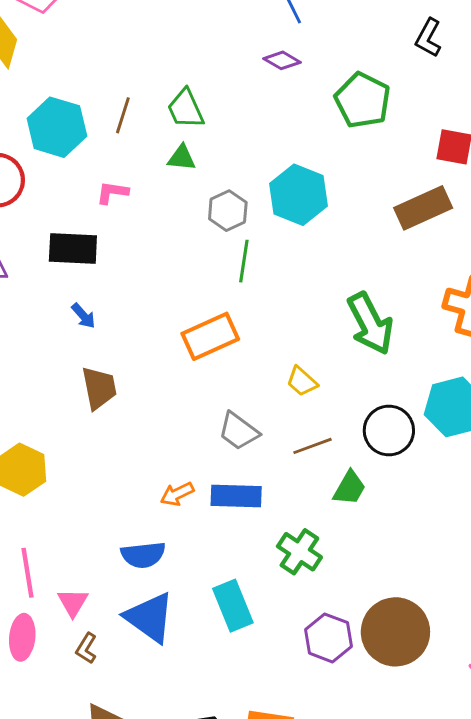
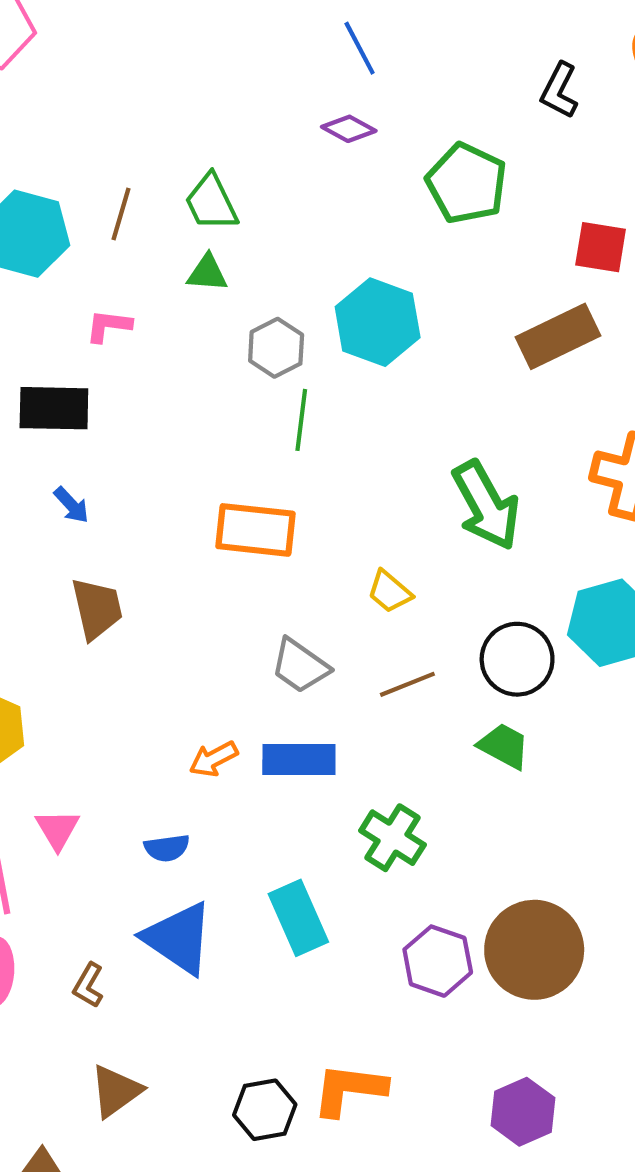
orange rectangle: (210, 336) -> (255, 530), turned 32
green trapezoid: (349, 488) -> (504, 746), moved, turned -90
blue semicircle: (143, 555) -> (167, 848), size x0.7
pink triangle: (73, 602) -> (57, 829), moved

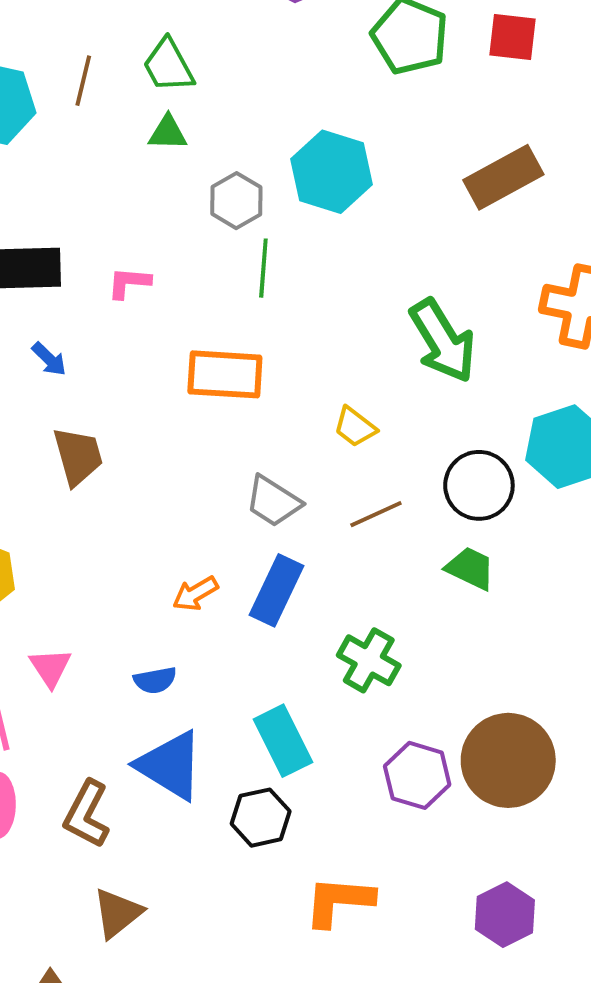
red square: (601, 247) -> (513, 37), moved
pink L-shape: (109, 326) -> (129, 283), moved
blue rectangle: (299, 760) -> (276, 590), turned -62
brown L-shape: (88, 985) -> (87, 814), size x1.6
black hexagon: (265, 1110) -> (261, 818), moved

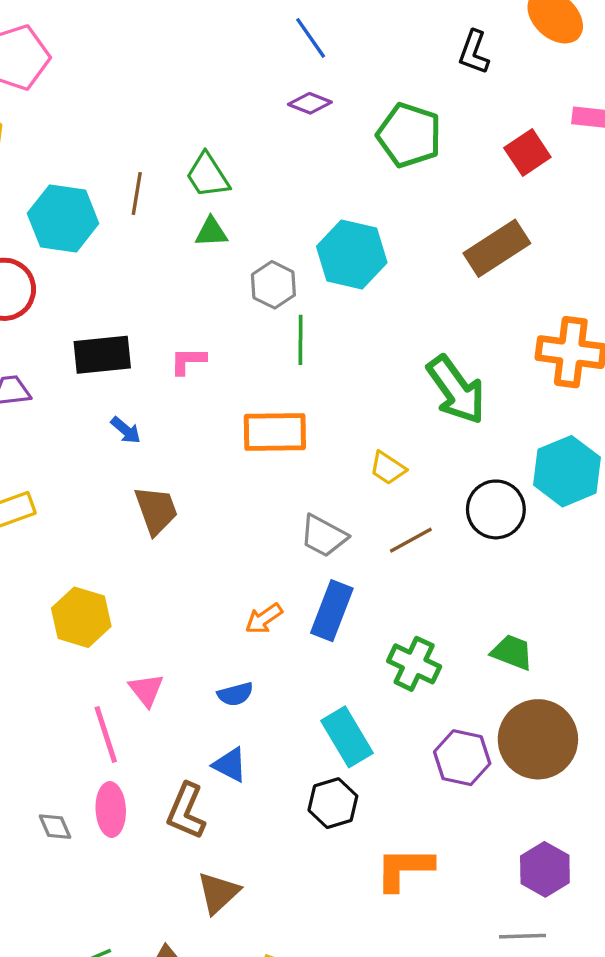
red square: (513, 37) -> (527, 152), moved, turned -36
green trapezoid: (470, 568) -> (512, 652), moved
blue triangle: (170, 765) -> (230, 765), moved, size x0.6

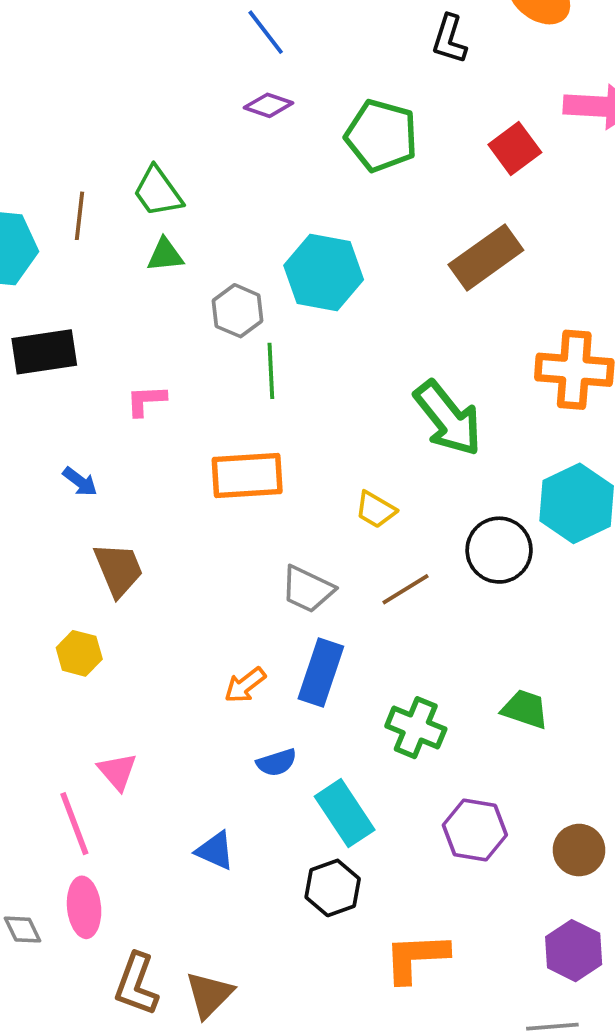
black rectangle: (102, 355) -> (44, 352), moved
yellow hexagon: (81, 617) -> (79, 653), moved, size x0.7
blue semicircle: (235, 694) -> (277, 762), moved
brown circle: (538, 739) -> (579, 850), moved, size x0.6
brown L-shape: (186, 811) -> (136, 984), moved

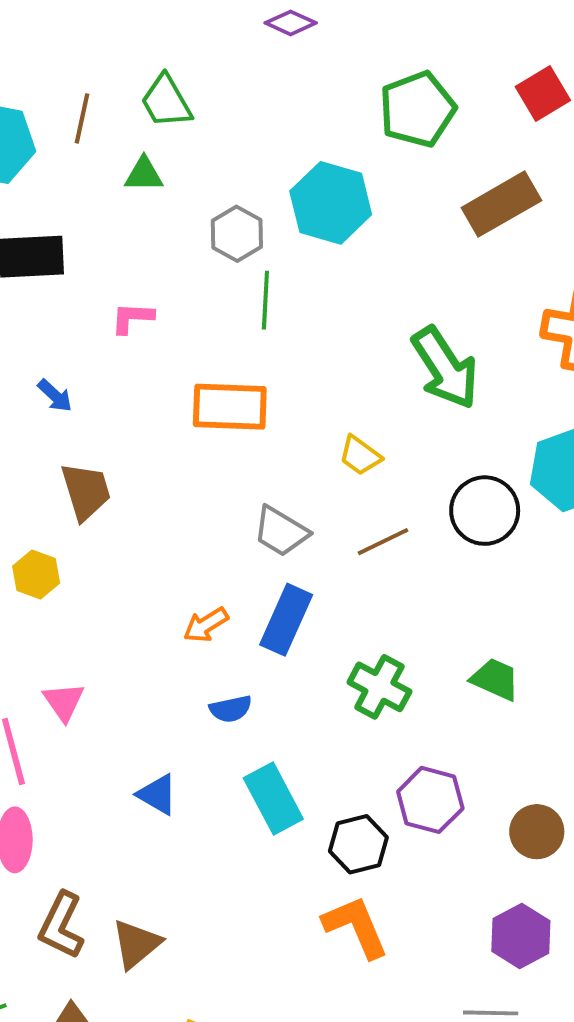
green pentagon: (381, 136) -> (417, 109), moved, turned 30
green triangle: (165, 255) -> (144, 174), moved
cyan rectangle: (345, 813) -> (273, 798), moved
black hexagon: (333, 888) -> (358, 844), moved
orange L-shape: (416, 958) -> (356, 927), turned 64

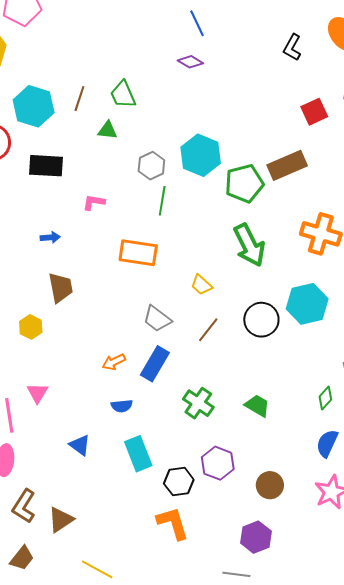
green pentagon: (417, 109) -> (244, 183), moved
blue arrow: (55, 396) -> (50, 237), turned -54
brown line: (383, 542) -> (208, 330), turned -32

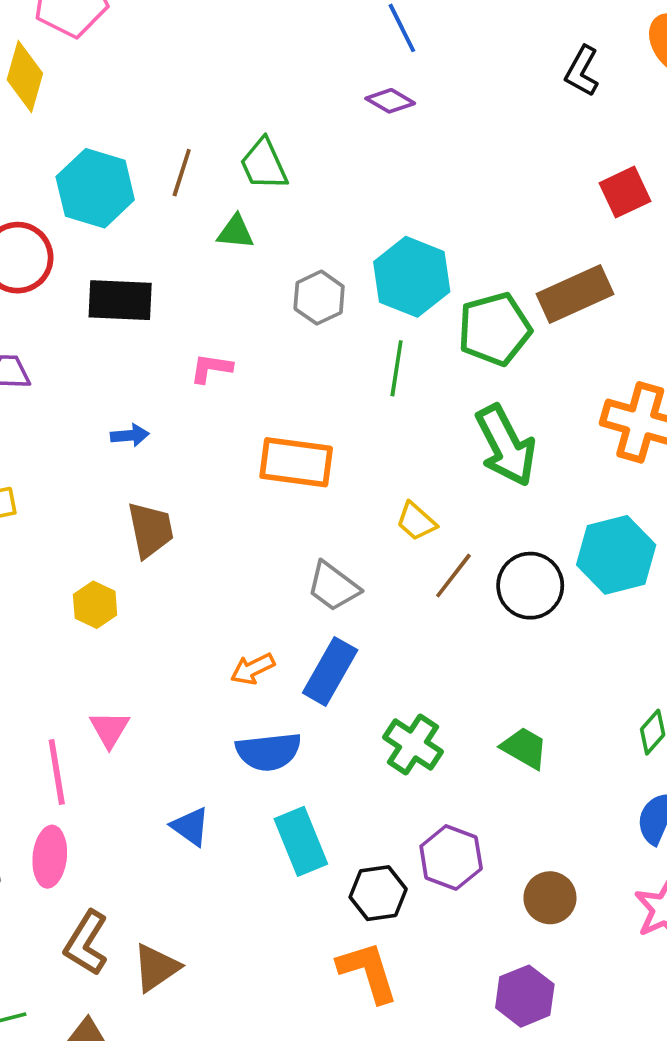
green line: (162, 201) -> (397, 368), moved
brown line: (208, 330) -> (453, 576), moved
blue semicircle: (122, 406) -> (269, 752), size x1.6

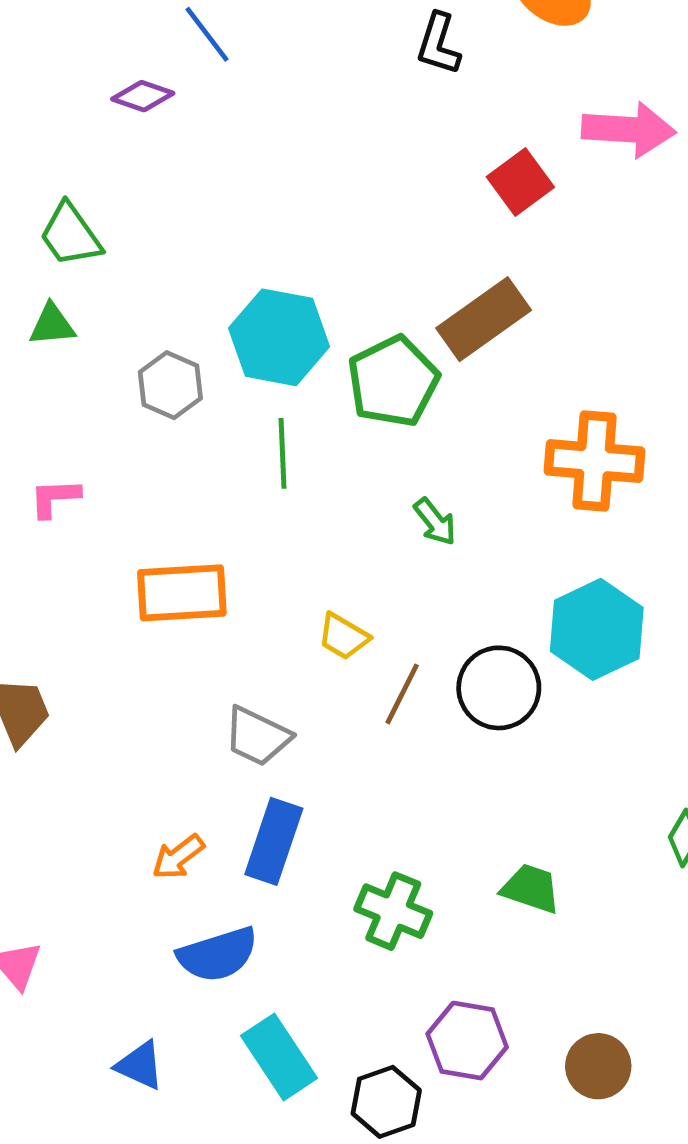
purple diamond: (390, 101) -> (143, 96), moved
green arrow: (506, 445) -> (435, 522), size x0.5

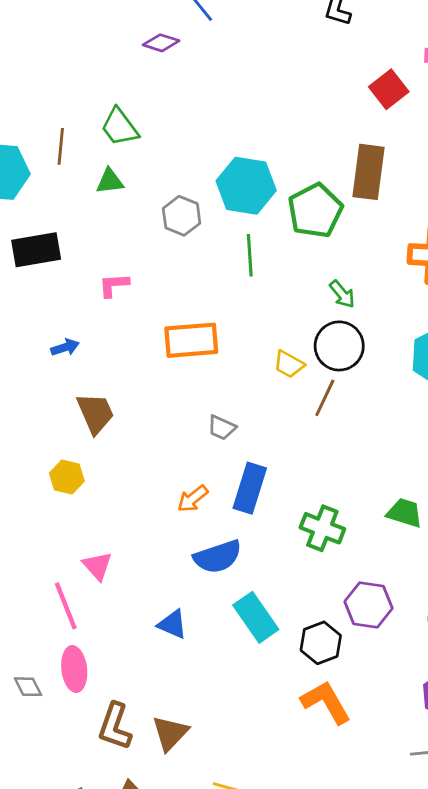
brown rectangle: (484, 319) -> (369, 172), turned -46
black circle: (499, 688) -> (339, 346), moved
gray trapezoid: (257, 736) -> (222, 428), moved, size x0.7

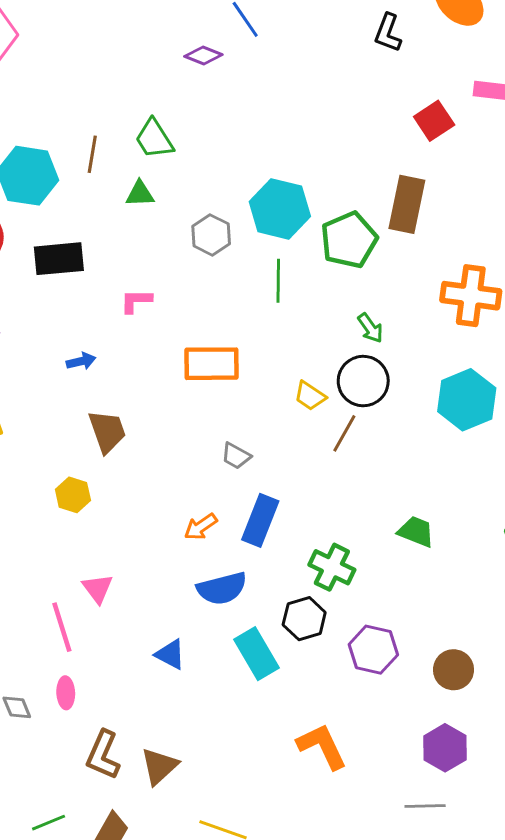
green trapezoid: (405, 513) -> (416, 532), moved
black hexagon: (321, 643) -> (304, 619), moved
pink ellipse: (74, 669) -> (66, 693), size x0.7

